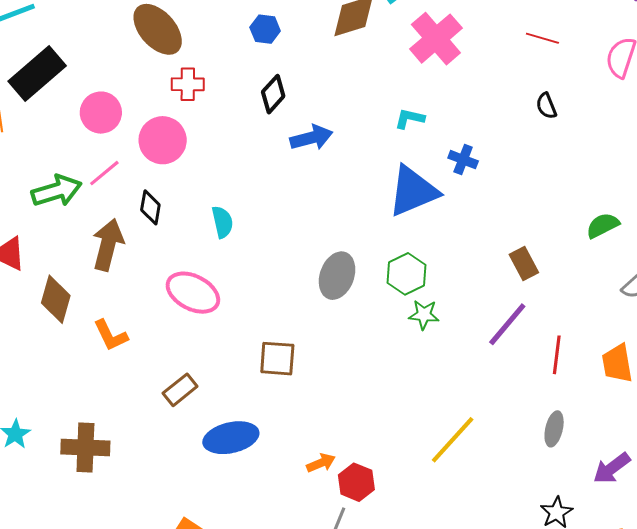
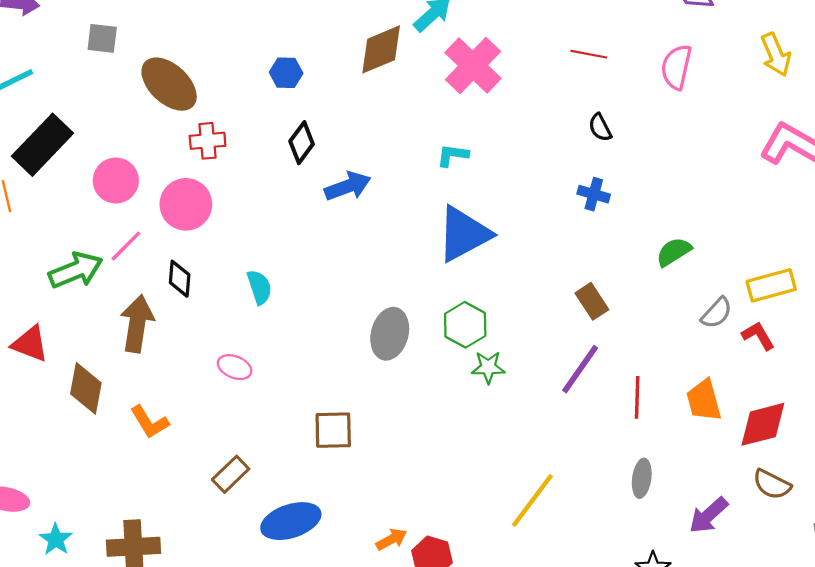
blue cross: (463, 160) -> (594, 194), moved
pink ellipse: (193, 293) -> (235, 367), size x0.6

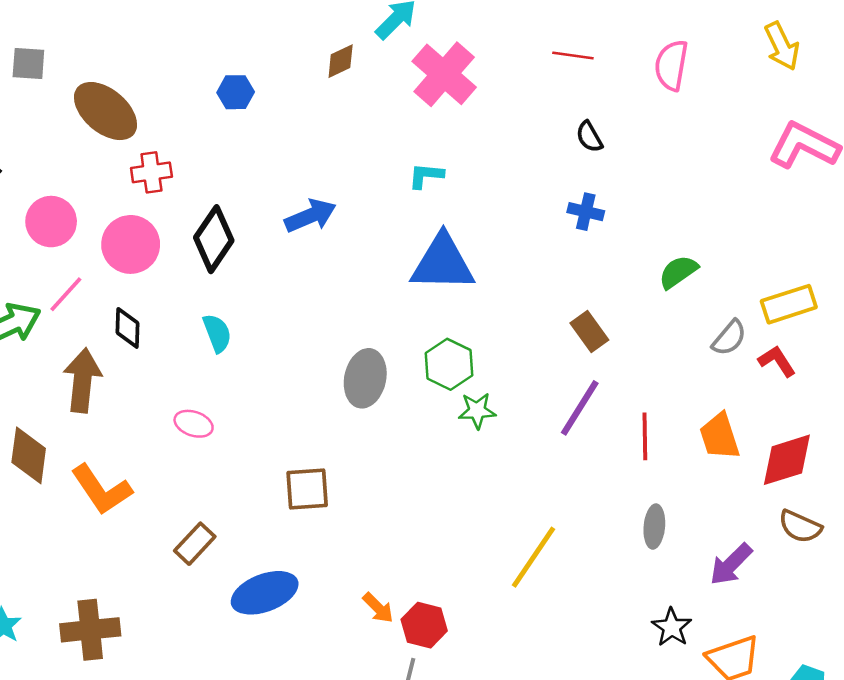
brown diamond: (381, 49) -> (341, 61), size x0.6
black diamond: (302, 143) -> (214, 239), moved, size x1.4
blue triangle: (464, 234) -> (443, 263), turned 32
orange L-shape: (149, 422) -> (101, 490), size x1.4
orange arrow: (392, 539) -> (378, 608), turned 76

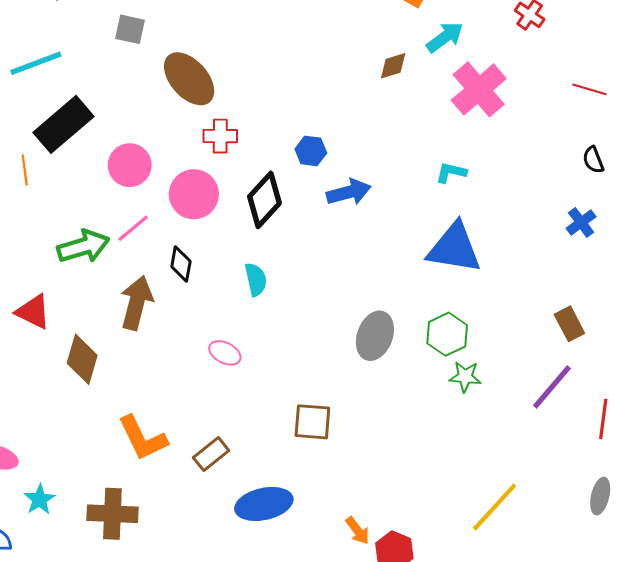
blue hexagon: (236, 92) -> (311, 151), moved
blue cross: (586, 212) -> (581, 222), turned 32
orange L-shape: (101, 490) -> (143, 438), moved

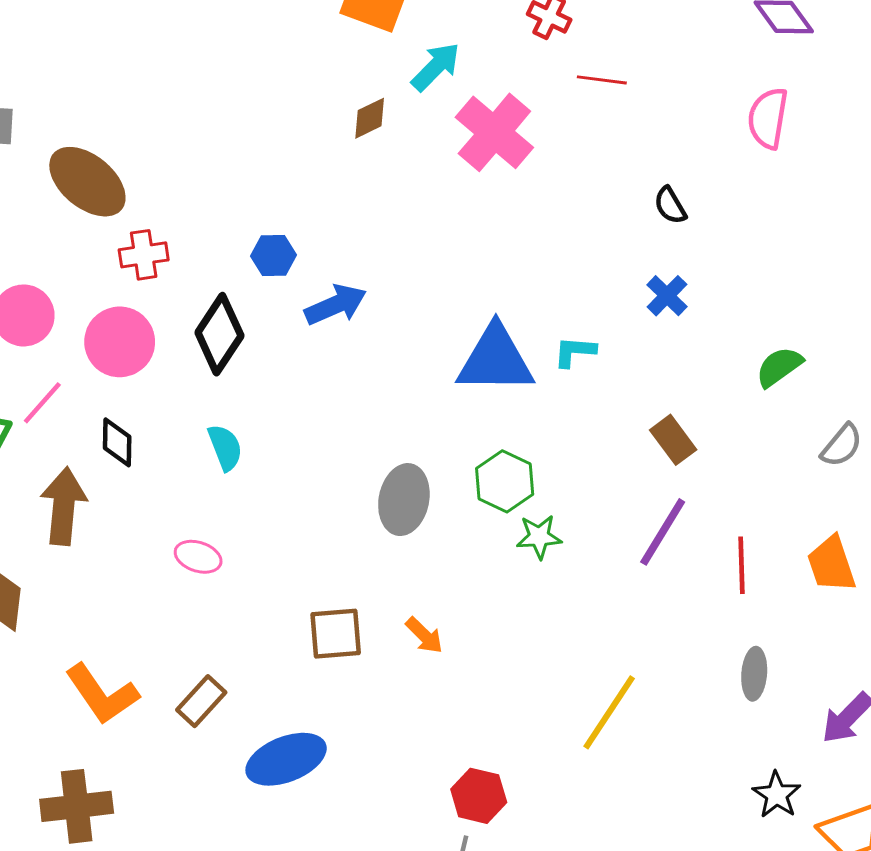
red line: (589, 89) -> (602, 80), moved
cyan L-shape: (451, 173) -> (575, 352), moved
orange arrow: (358, 531) -> (424, 635), moved

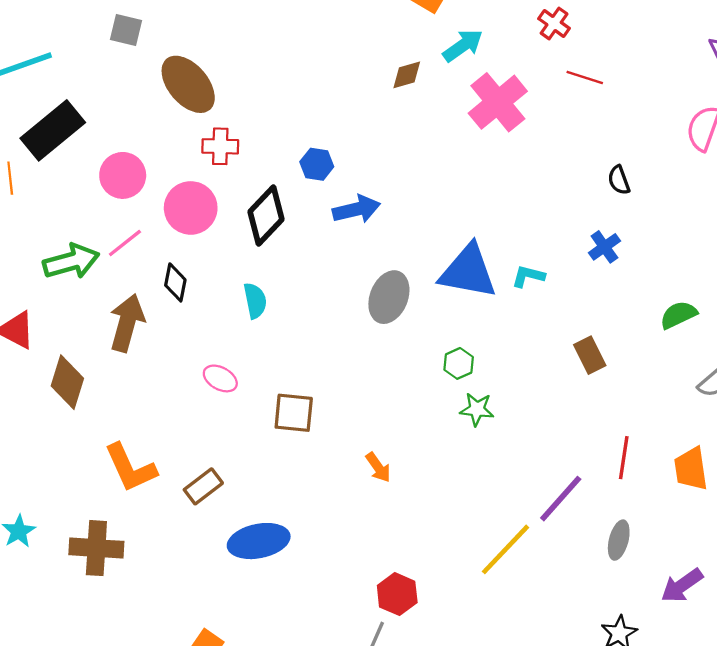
green hexagon: (505, 481) -> (459, 363), size x0.7
gray ellipse: (404, 500) -> (389, 297), moved
purple line: (663, 532) -> (561, 499), moved
brown square: (336, 634) -> (294, 413), moved

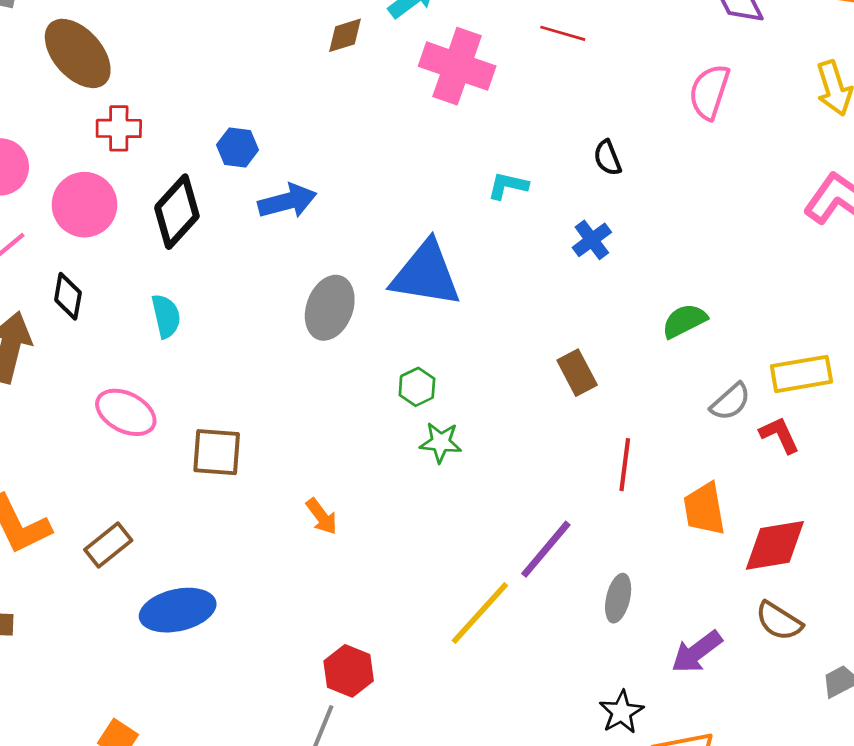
pink cross: (498, 102) -> (457, 66), turned -30
cyan L-shape: (528, 276) -> (508, 186), moved
pink ellipse: (220, 378) -> (126, 412), size x1.4
red line: (624, 458) -> (625, 465), moved

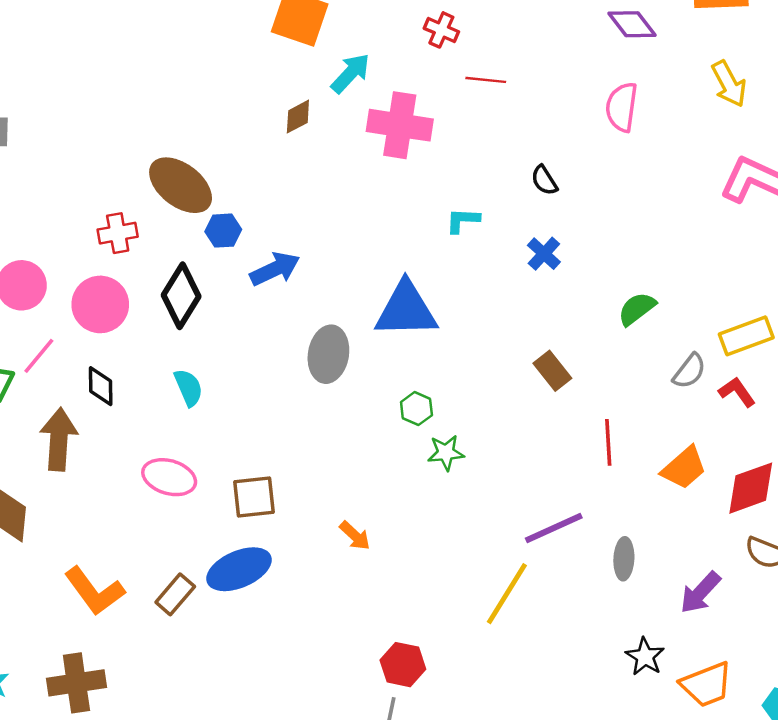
brown ellipse: (78, 53) -> (181, 185), moved
orange trapezoid: (704, 509) -> (684, 468), turned -111
purple line: (546, 549) -> (554, 528), turned 36
blue ellipse: (178, 610) -> (239, 569), moved

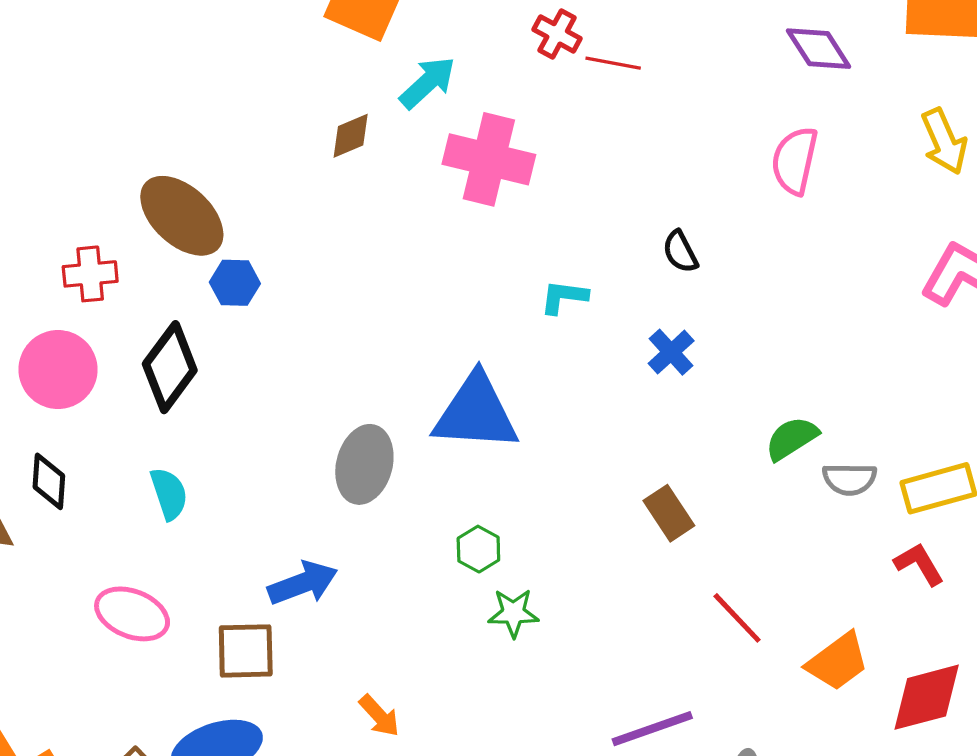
red line: (486, 80) -> (613, 63), moved
blue arrow: (275, 269) -> (303, 583), moved
gray semicircle: (689, 371) -> (849, 479), moved, turned 48
red line: (608, 442) -> (737, 618), turned -45

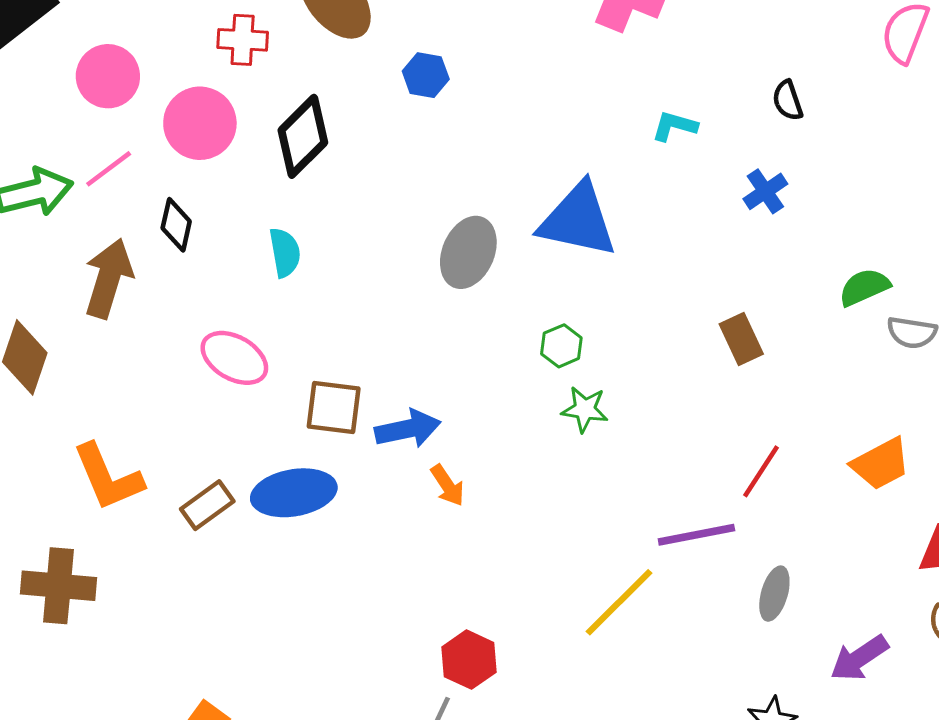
blue hexagon: (235, 283) -> (426, 75), moved
blue arrow: (303, 583) -> (408, 429), moved
red line: (737, 618) -> (761, 471), moved, turned 68
orange trapezoid: (838, 662) -> (881, 464), moved

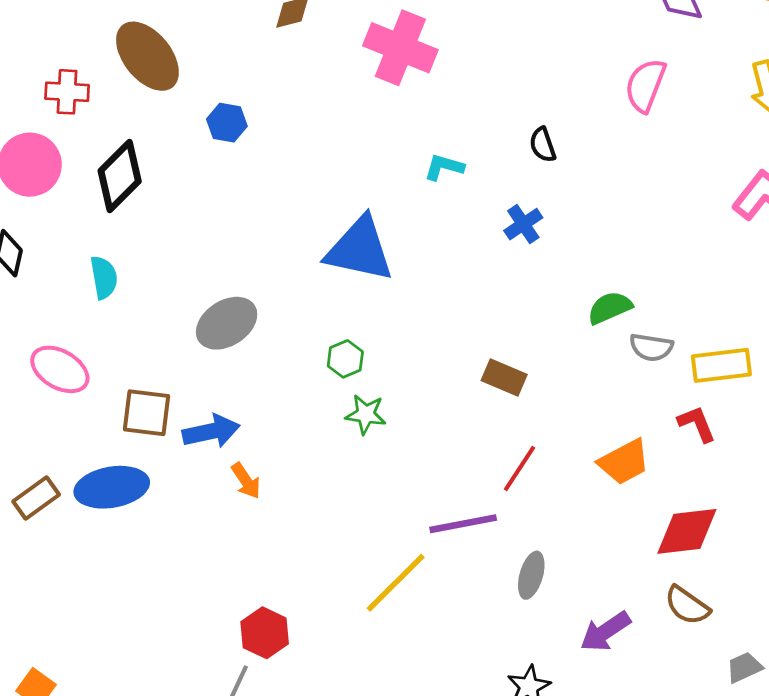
gray ellipse: (468, 252) -> (227, 323), moved, turned 34
brown rectangle: (741, 339) -> (504, 378), moved, turned -42

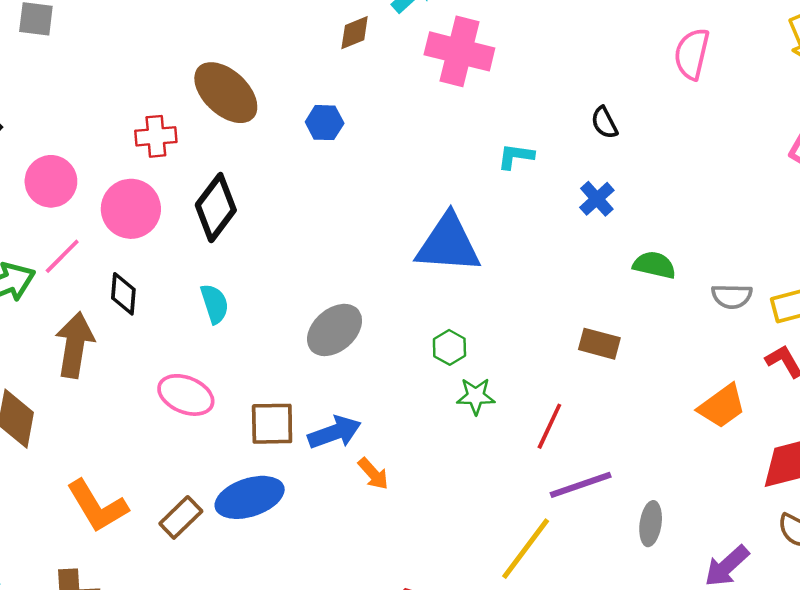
blue hexagon: (227, 123) -> (325, 123), moved
green semicircle: (610, 308) -> (654, 265), moved, turned 45
red line: (520, 469) -> (549, 426), moved

